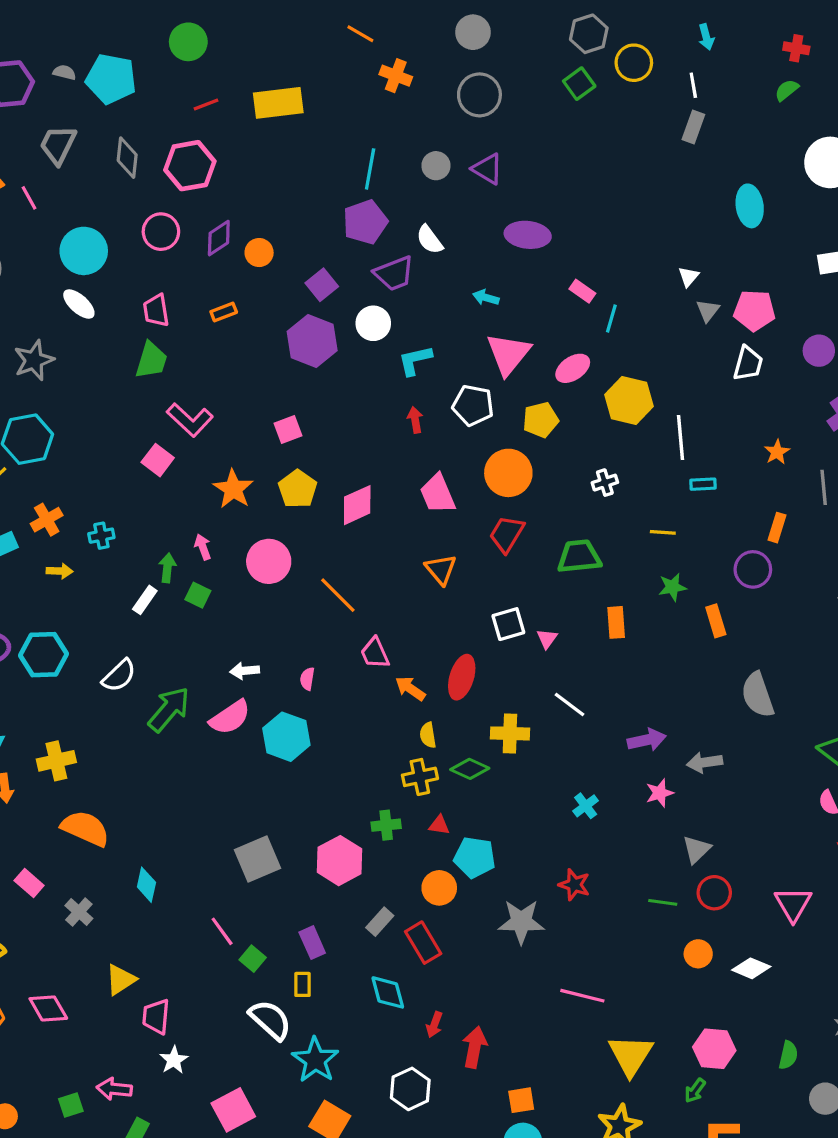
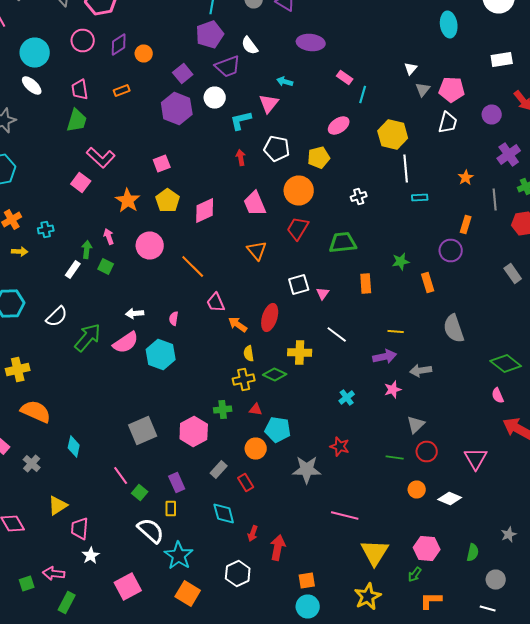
pink triangle: (508, 354) -> (269, 104), moved, size x0.7
yellow hexagon: (629, 401) -> (393, 134), moved
yellow line: (663, 532) -> (396, 332), moved
red rectangle: (423, 943) -> (246, 482), size x0.7

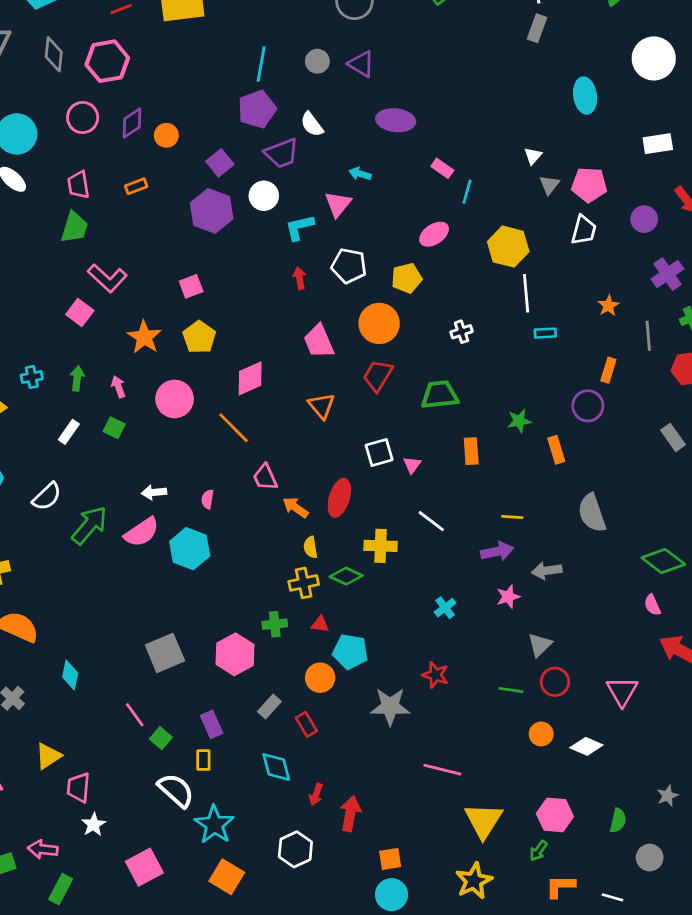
pink diamond: (205, 210) -> (250, 378), moved
green arrow: (87, 250) -> (77, 378), moved
white line: (488, 608) -> (613, 897), moved

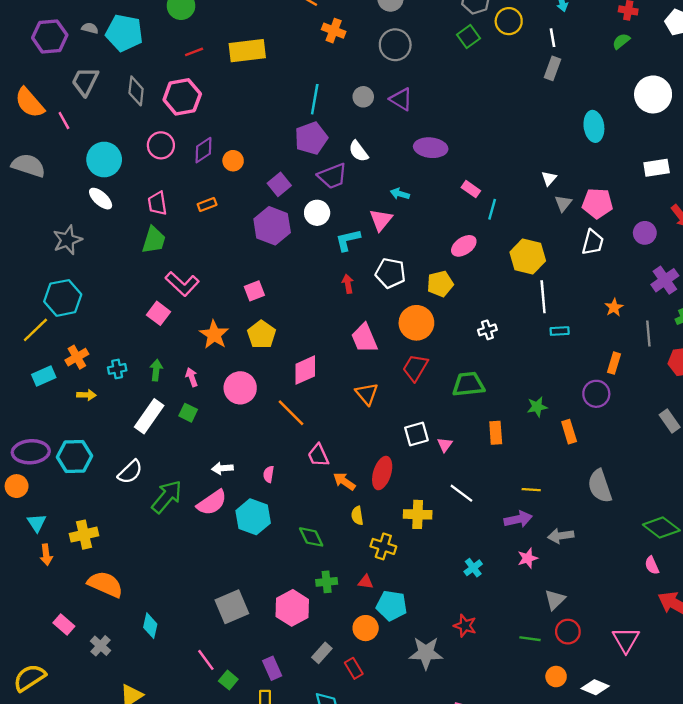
white rectangle: (69, 432) -> (149, 416), size x1.6
green diamond: (346, 576) -> (311, 537), moved, turned 40
yellow cross: (304, 583) -> (383, 546), moved, turned 30

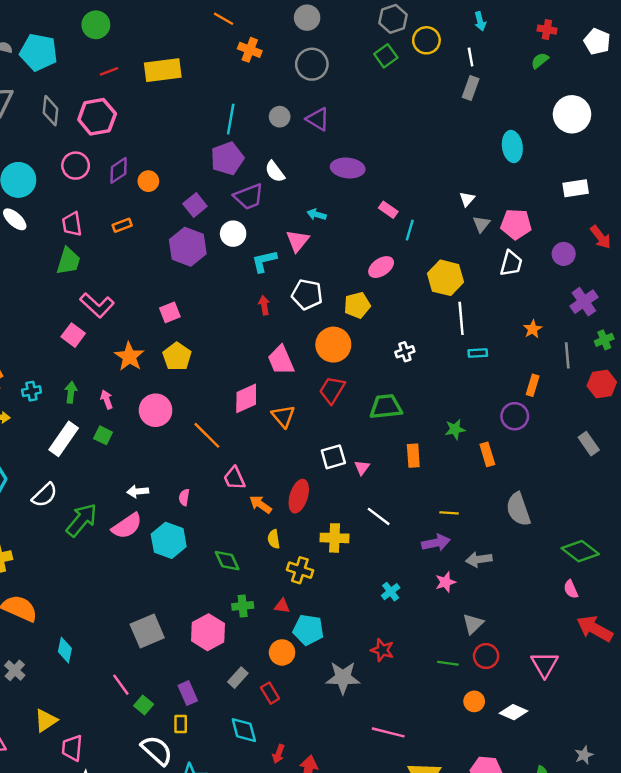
pink diamond: (305, 370) -> (246, 398), moved

